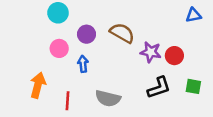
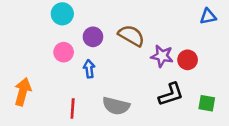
orange arrow: (38, 85) -> (23, 92), moved
green square: (193, 86) -> (207, 103), moved

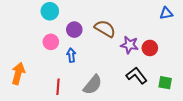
black L-shape: (171, 94) -> (137, 76), turned -110
gray semicircle: (116, 106) -> (93, 85), turned -65

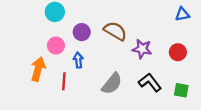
red circle: (150, 48) -> (178, 52), moved
orange arrow: (18, 74) -> (38, 69), moved
gray semicircle: (93, 85) -> (112, 84), moved
red line: (58, 87) -> (64, 81), moved

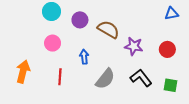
purple circle: (82, 32) -> (80, 20), moved
blue arrow: (78, 60) -> (84, 57), moved
orange arrow: (38, 69) -> (23, 72), moved

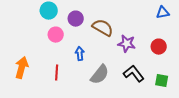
pink circle: (53, 43) -> (56, 35), moved

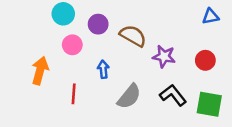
orange arrow: (22, 68) -> (40, 71), moved
green square: (162, 81) -> (209, 104), size x1.5

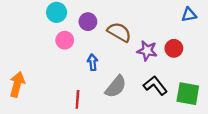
red circle: (205, 60) -> (174, 48), moved
orange arrow: (40, 71) -> (17, 84), moved
red line: (74, 94) -> (77, 99), moved

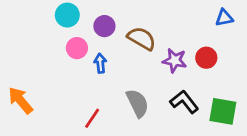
blue arrow: (93, 62) -> (100, 63), moved
orange arrow: (17, 84) -> (21, 100), turned -55
gray semicircle: (116, 87) -> (137, 103), turned -65
red line: (77, 99) -> (92, 118), turned 30

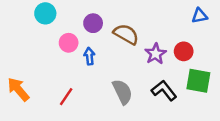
cyan circle: (67, 15) -> (45, 13), moved
purple star: (175, 60) -> (155, 54), turned 30
green square: (223, 111) -> (198, 81), moved
red line: (92, 118) -> (66, 97), moved

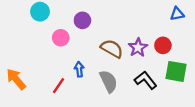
brown semicircle: (126, 34) -> (112, 49), moved
blue arrow: (89, 56) -> (79, 69), moved

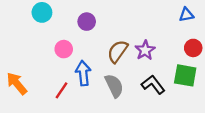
pink circle: (61, 38) -> (64, 49), moved
red circle: (163, 45) -> (193, 48), moved
brown semicircle: (112, 49) -> (118, 51), turned -85
blue arrow: (79, 69) -> (83, 73), size x1.5

